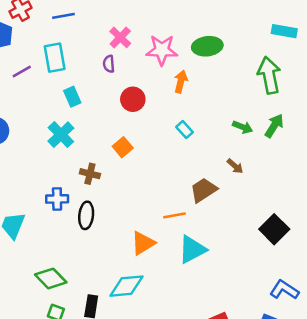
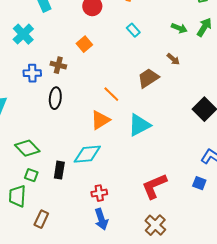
cyan cross: (61, 135) -> (23, 34), moved
blue cross: (57, 199) -> (32, 73), moved
orange line: (174, 215) -> (111, 94), moved, turned 54

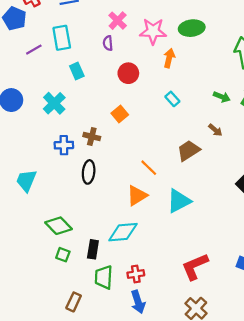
green trapezoid: (17, 196) -> (104, 277), moved

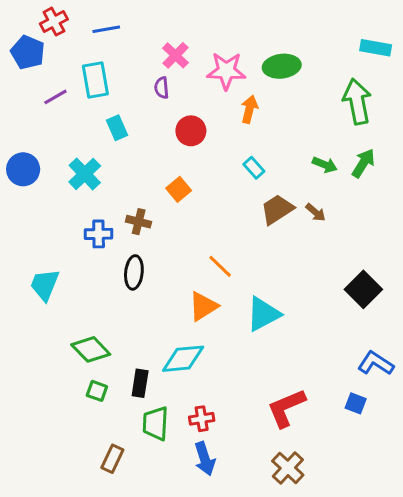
brown trapezoid: (188, 151) -> (277, 209), moved

